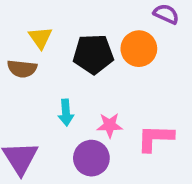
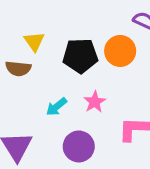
cyan arrow: (66, 112) -> (56, 107), turned 55
pink star: (110, 125) -> (95, 102), moved, turned -30

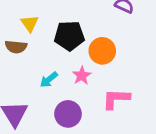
orange circle: (120, 51) -> (102, 51), moved

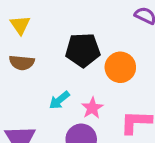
yellow triangle: (30, 23) -> (20, 25), moved
pink star: (82, 76) -> (92, 108), moved

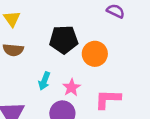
cyan arrow: (59, 100) -> (44, 81), turned -30

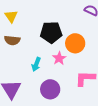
pink star: (71, 87) -> (59, 58), moved

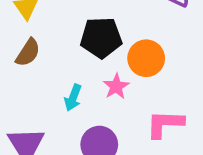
brown semicircle: (12, 40) -> (28, 53), turned -63

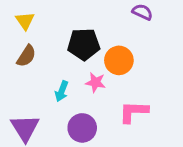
pink star: (116, 86) -> (95, 82), turned -30

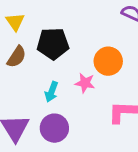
black pentagon: (84, 44) -> (53, 44), moved
purple circle: (82, 128) -> (54, 128), moved

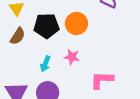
orange circle: (108, 61) -> (76, 23), moved

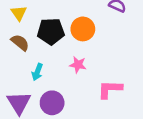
brown semicircle: (18, 36) -> (20, 42), turned -84
cyan arrow: (45, 64) -> (37, 72), moved

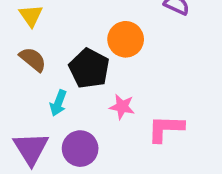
black pentagon: (51, 31) -> (89, 68), moved, turned 30
pink star: (78, 65) -> (122, 107), moved

